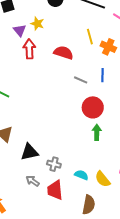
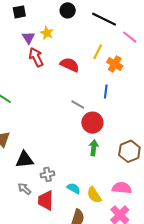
yellow line: (90, 37) -> (98, 52), turned 35
red arrow: (29, 49) -> (36, 57), turned -30
gray line: (81, 80) -> (78, 104), moved
gray cross: (54, 164) -> (48, 174), turned -32

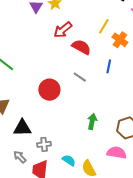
red arrow: (36, 57) -> (63, 30), moved, turned -108
red semicircle: (70, 65) -> (81, 47), moved
red circle: (92, 123) -> (49, 90), moved
pink semicircle: (122, 188) -> (117, 153), moved

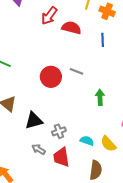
gray line: (80, 77) -> (76, 71), moved

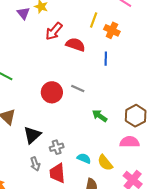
green arrow: (100, 97) -> (100, 116), turned -56
black triangle: (34, 121) -> (32, 135), turned -30
gray arrow: (39, 149) -> (35, 164), turned -144

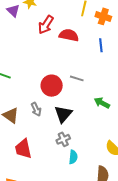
black triangle: (32, 135) -> (63, 114), moved
cyan semicircle: (84, 158) -> (73, 157), moved, turned 80
gray arrow: (35, 164) -> (36, 109), moved
red trapezoid: (57, 173) -> (23, 149), moved

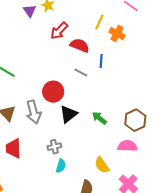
blue line: (101, 45) -> (101, 61), moved
gray line: (77, 78) -> (81, 72), moved
gray arrow: (36, 109) -> (34, 112), size x1.6
black triangle: (63, 114) -> (68, 114), moved

